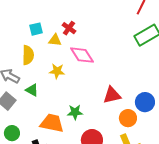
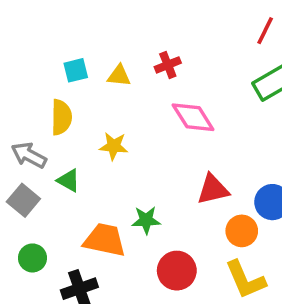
red cross: (69, 28) -> (168, 65), moved, turned 32
yellow triangle: (55, 40) -> (119, 76), moved
pink diamond: (82, 55) -> (193, 117), moved

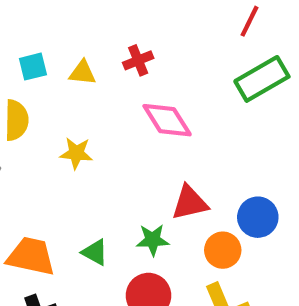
green triangle: (69, 180) -> (95, 252), moved
green star: (146, 220) -> (153, 240), moved
orange trapezoid: (105, 240) -> (31, 256), moved

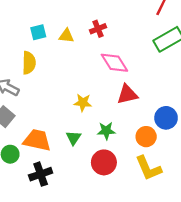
yellow star: (76, 153) -> (83, 103), moved
red triangle: (190, 203) -> (127, 94), moved
green triangle: (95, 252) -> (73, 138), turned 35

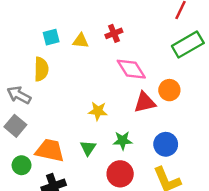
blue circle: (166, 118) -> (166, 144), moved
orange circle: (146, 137) -> (169, 90), moved

